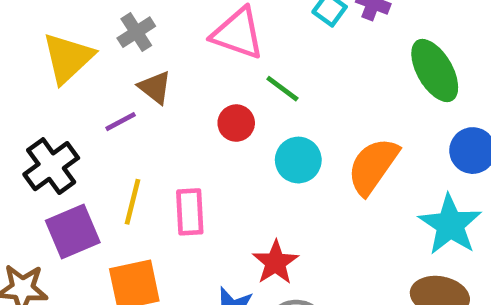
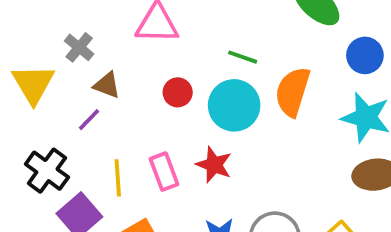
green line: (282, 89) -> (243, 57), moved
cyan circle: (298, 160) -> (234, 105), size x1.4
red star: (275, 262) -> (214, 165), moved

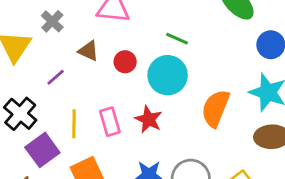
brown triangle: (107, 85) -> (89, 51), moved
orange semicircle: (293, 92) -> (215, 108), moved

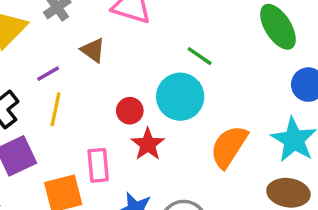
red circle: (125, 62) -> (130, 111), moved
pink rectangle: (110, 122) -> (98, 165), moved
yellow line: (74, 124) -> (56, 109), moved

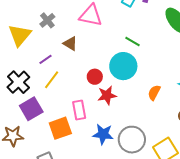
yellow line: (56, 109) -> (52, 80), turned 30
red star: (148, 144) -> (107, 95), turned 30
orange semicircle: (229, 147) -> (154, 93), size x0.6

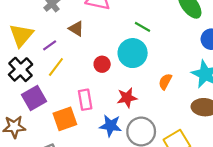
yellow triangle: (20, 35) -> (21, 35), moved
red star: (107, 95) -> (127, 98), moved

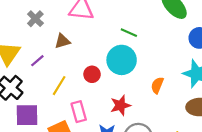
brown triangle: (76, 29) -> (62, 41), turned -42
yellow line: (56, 67) -> (59, 86), moved
purple square: (34, 98) -> (27, 115), turned 35

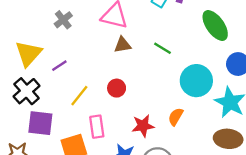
brown triangle: (62, 41) -> (123, 45), moved
cyan circle: (122, 60) -> (196, 81), moved
orange semicircle: (157, 85) -> (176, 117), moved

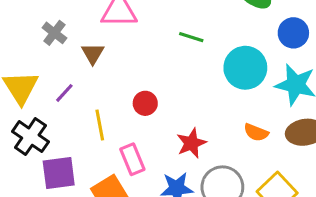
brown triangle: (123, 45) -> (93, 53), moved, turned -36
yellow line: (79, 96) -> (100, 125), turned -35
orange semicircle: (176, 117) -> (256, 132), moved, turned -84

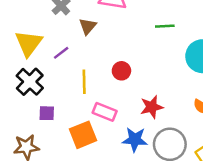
green line: (191, 37) -> (165, 26), turned -30
pink rectangle: (132, 159) -> (105, 112), turned -55
purple square: (59, 173) -> (47, 113), size x0.6

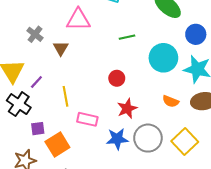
purple line: (61, 53) -> (36, 82), moved
red circle: (121, 71) -> (117, 78), moved
orange square: (83, 135) -> (57, 145), moved

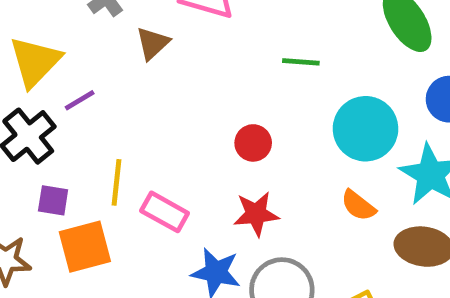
yellow line: (65, 96) -> (116, 182), moved
orange semicircle: (171, 101) -> (358, 205), moved

